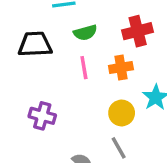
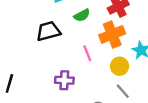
pink line: (84, 68) -> (87, 53), moved
orange cross: (121, 68) -> (112, 34), size x1.5

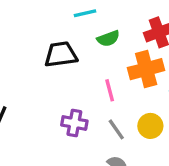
yellow circle: (120, 66) -> (150, 126), moved
gray line: (123, 91) -> (116, 129), moved

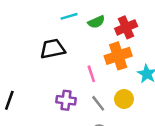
green semicircle: (108, 38) -> (96, 22), moved

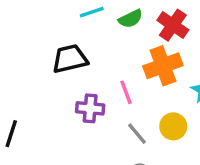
red cross: (126, 27) -> (173, 25), turned -30
purple cross: (66, 100) -> (90, 108), moved

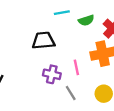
gray line: (137, 134) -> (71, 93), moved

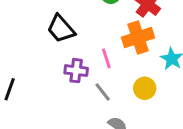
black trapezoid: (43, 41) -> (61, 29), turned -120

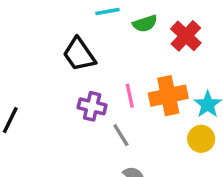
orange cross: (138, 38) -> (168, 96), moved
yellow circle: (145, 88) -> (201, 139), moved

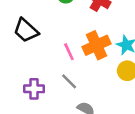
purple cross: (92, 106) -> (34, 89), moved

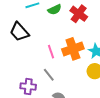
purple cross: (34, 89) -> (28, 87), moved

